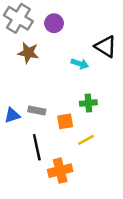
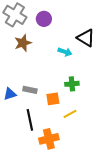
brown star: (28, 53) -> (23, 43), turned -30

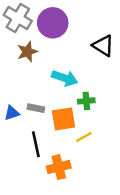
purple circle: (44, 19) -> (53, 23), size x1.6
cyan arrow: (65, 52) -> (65, 78), moved, size x1.5
orange square: (53, 99) -> (63, 119), size x1.5

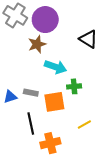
brown star: (27, 52) -> (37, 44), moved
yellow line: (84, 137) -> (84, 125), moved

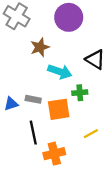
purple circle: (45, 20) -> (69, 17), moved
black triangle: (88, 39) -> (95, 59), moved

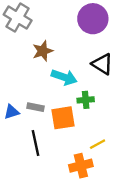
purple circle: (69, 17) -> (93, 19), moved
orange cross: (54, 154) -> (81, 166), moved

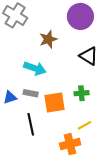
brown star: (43, 51) -> (48, 39), moved
cyan arrow: (64, 77) -> (35, 68), moved
green cross: (86, 100) -> (81, 93), moved

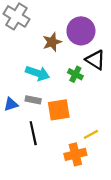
purple circle: (80, 16) -> (81, 31), moved
green cross: (81, 93) -> (75, 74), moved, turned 32

